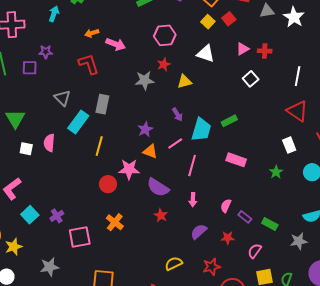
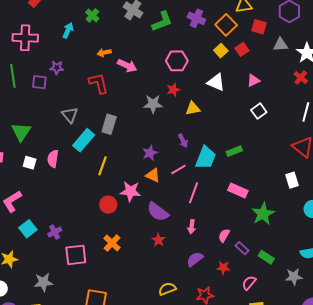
red cross: (265, 51) -> (301, 78), moved, turned 32
green star: (276, 172) -> (263, 214), moved, size x1.6

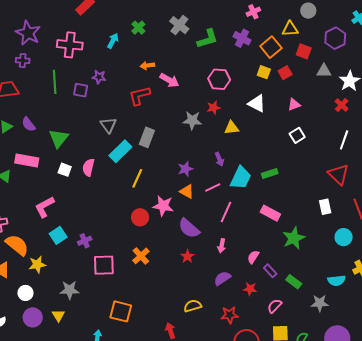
yellow square: (221, 51) -> (264, 72), turned -32
red L-shape: (99, 83) -> (140, 96), turned -95

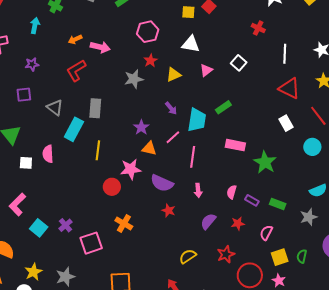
purple square: (81, 90) -> (24, 95), moved
pink triangle: (294, 104) -> (206, 70), moved
red cross: (342, 105) -> (258, 28), moved
yellow star: (37, 264) -> (33, 272), moved

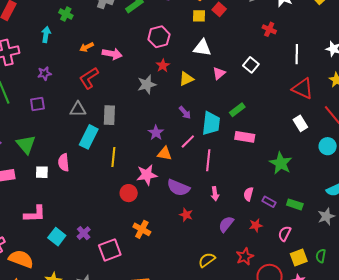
gray triangle: (55, 108) -> (78, 109), moved, turned -36
pink rectangle: (235, 145) -> (245, 137), moved
pink L-shape: (17, 204) -> (35, 214), turned -135

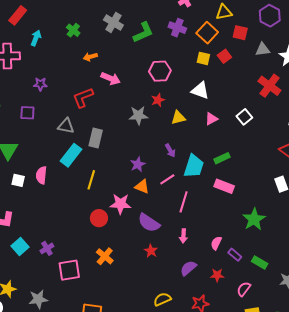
red cross: (269, 29) -> (269, 86), size x1.6
cyan arrow: (46, 35) -> (36, 38), moved
orange arrow: (87, 47) -> (90, 57), moved

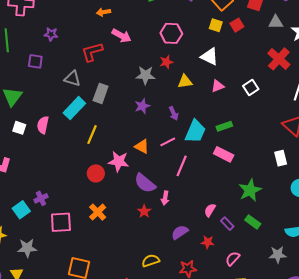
purple star: (138, 164) -> (142, 106), moved
pink arrow: (183, 236) -> (165, 198), moved
cyan square: (20, 247) -> (21, 210), moved
green rectangle: (260, 262) -> (253, 222), moved

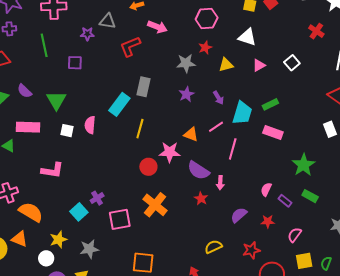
red cross: (279, 59) -> (316, 31), size x0.7
gray triangle: (72, 78) -> (107, 21), moved
orange cross: (98, 212) -> (155, 205), size x1.4

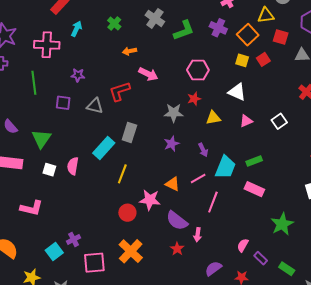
gray triangle: (107, 21) -> (95, 106), moved
green rectangle: (310, 196) -> (287, 269), moved

